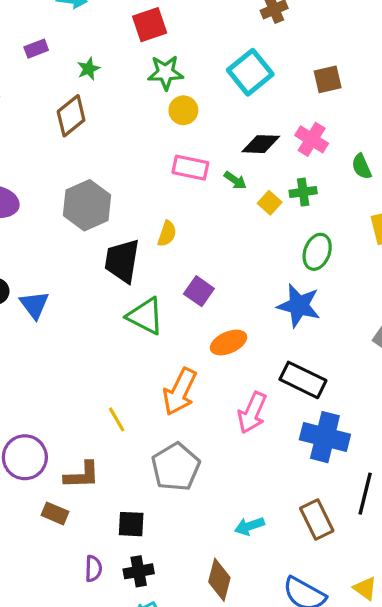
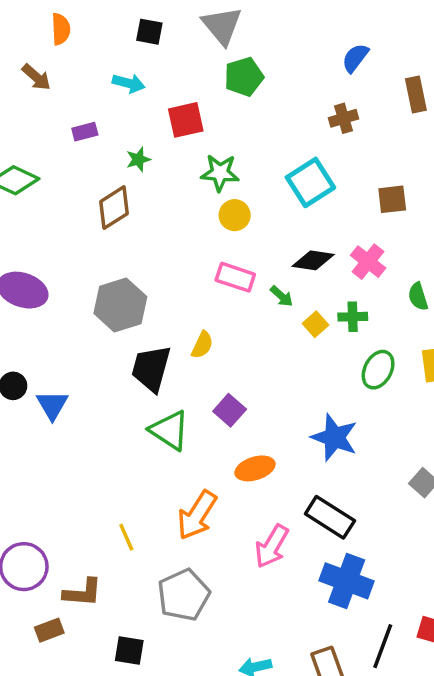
red square: (150, 25) -> (186, 120), moved
green ellipse: (317, 252) -> (378, 370), moved
brown rectangle: (55, 513) -> (49, 630), turned -50

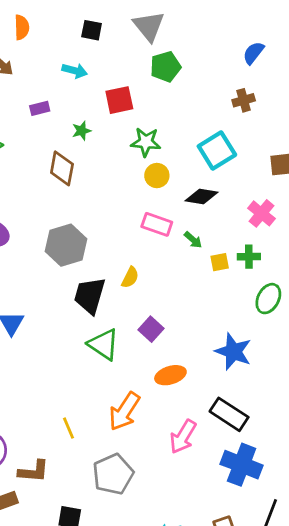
brown diamond: (114, 208) -> (62, 168), turned -48
black diamond: (313, 260) -> (202, 197), moved
yellow square: (316, 324) -> (220, 262), turned 30

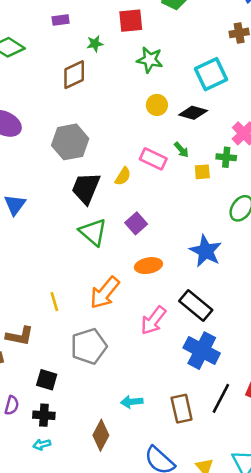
brown diamond: (62, 168) -> (74, 75), turned 48
yellow circle: (157, 176) -> (157, 105), moved
pink rectangle: (157, 224) -> (153, 159), moved
green cross: (249, 257) -> (226, 157), moved

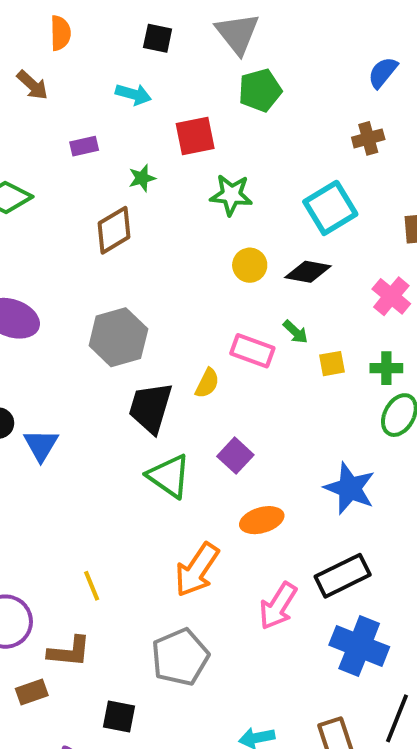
green cross: (226, 157) -> (386, 368), moved
yellow line: (54, 302) -> (92, 586), moved
black rectangle: (196, 305) -> (343, 576), turned -60

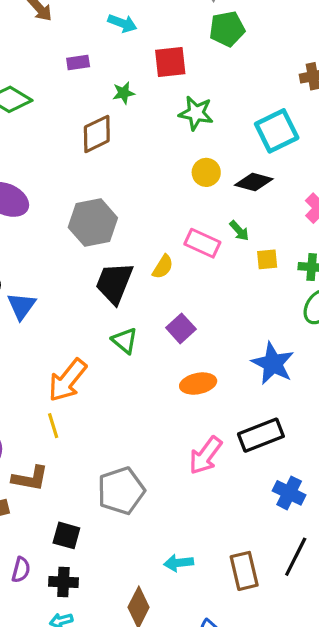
green triangle: (169, 476) -> (125, 341), size x0.7
orange arrow: (197, 570) -> (67, 380), moved
blue cross: (359, 646) -> (289, 493), moved, size x0.7

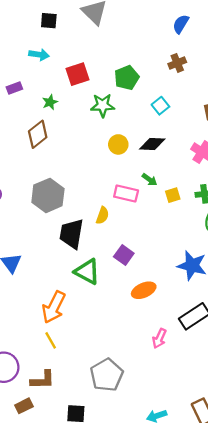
green pentagon: (227, 29) -> (127, 78), moved
cyan square: (277, 131) -> (160, 106), size x0.6
green triangle: (125, 341) -> (87, 272), size x1.4
pink arrow: (205, 455) -> (159, 338), size x0.7

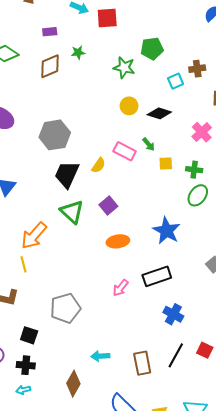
brown cross: (177, 63) -> (197, 69), moved
red square: (77, 74) -> (107, 18), moved
brown diamond: (38, 134) -> (50, 66), moved

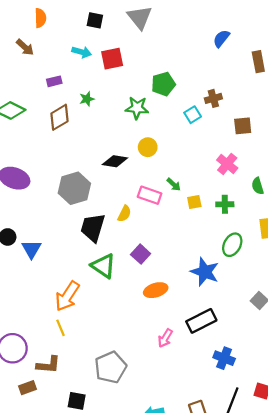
black diamond: (159, 113) -> (115, 161), moved
green ellipse: (198, 195) -> (232, 245), moved

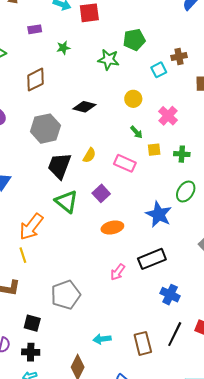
brown diamond: (59, 117) -> (36, 80), moved
yellow circle: (148, 147) -> (133, 99), moved
pink cross: (227, 164) -> (168, 116), moved
pink rectangle: (150, 195) -> (125, 163), moved

